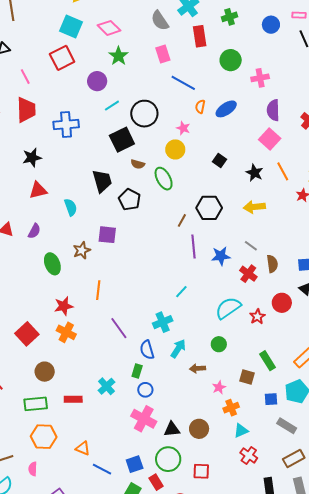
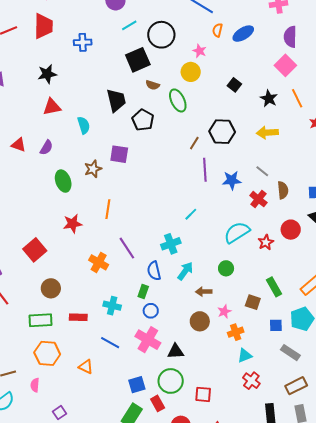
blue cross: (66, 124) -> (83, 42), size x0.7
orange cross: (66, 332) -> (99, 262), moved
cyan cross: (107, 386) -> (112, 306), turned -36
brown circle: (199, 429) -> (200, 321), moved
blue line: (102, 469) -> (110, 343), moved

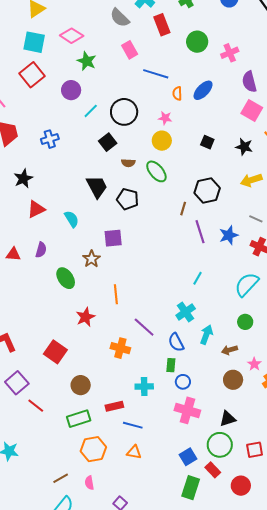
black square: (138, 60) -> (108, 142), size x0.7
blue line: (110, 343) -> (133, 425), moved
black triangle: (176, 351) -> (228, 419), moved

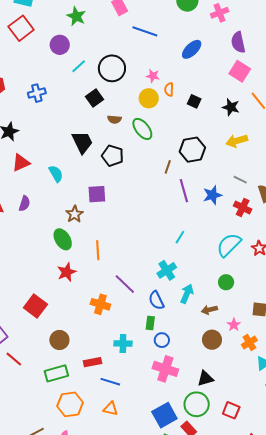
orange semicircle: (177, 93) -> (169, 89), moved
green ellipse: (66, 278) -> (63, 239), moved
red square: (255, 450) -> (231, 410), turned 30
blue square: (188, 457) -> (164, 415), size x1.4

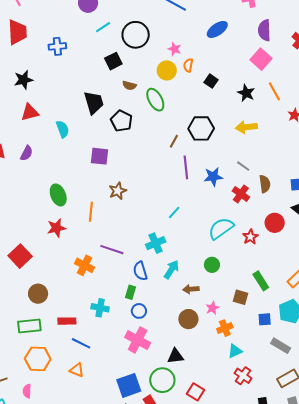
brown star: (75, 214) -> (118, 191), moved
purple line: (125, 284) -> (112, 250), turned -35

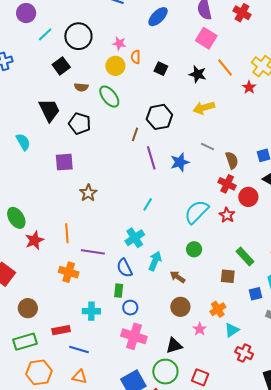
red cross: (241, 194) -> (227, 184), moved
green ellipse: (58, 195) -> (16, 218), moved
orange line: (91, 212) -> (67, 233), moved
brown arrow: (191, 289) -> (178, 277), turned 49
pink star: (212, 308) -> (200, 329), moved

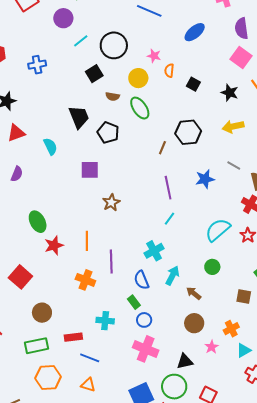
yellow circle: (115, 66) -> (138, 78), moved
purple line: (151, 158) -> (168, 188), moved
purple line: (93, 252) -> (111, 261), turned 75
green rectangle: (119, 291) -> (134, 302), turned -48

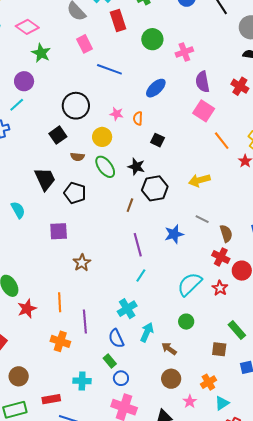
cyan line: (81, 41) -> (17, 105), moved
orange semicircle: (169, 71) -> (138, 118), moved
black star: (230, 93) -> (136, 167), moved

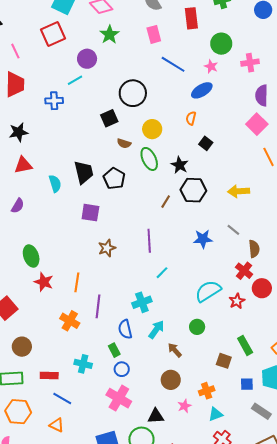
blue ellipse: (156, 88) -> (202, 90), moved
pink star: (117, 114) -> (211, 66), moved
black trapezoid: (45, 179) -> (84, 172), moved
purple line: (138, 245) -> (149, 241), moved
red star: (27, 309) -> (44, 282), turned 30

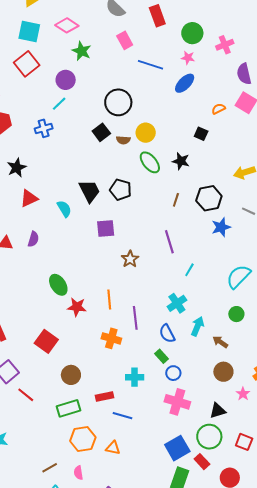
orange semicircle: (191, 118) -> (219, 109), moved, turned 64
brown semicircle: (124, 143) -> (123, 140), moved
black hexagon: (193, 190) -> (209, 198), moved
orange triangle: (57, 425) -> (113, 448), moved

